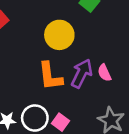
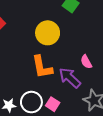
purple arrow: (82, 73) -> (70, 78), moved, turned -70

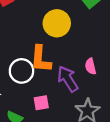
white circle: (31, 102) -> (21, 71), moved
pink square: (53, 104) -> (41, 103), turned 32

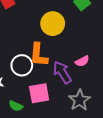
pink semicircle: (90, 66) -> (82, 61), turned -104
pink square: (41, 103) -> (39, 93), size x1.5

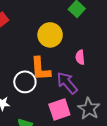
pink semicircle: (82, 61) -> (80, 57), moved, turned 120
pink square: (39, 93) -> (59, 109), moved

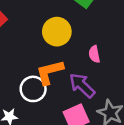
orange L-shape: (40, 69) -> (50, 72), turned 85

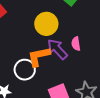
purple arrow: (82, 85) -> (57, 49), moved

